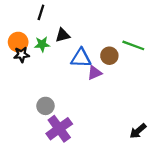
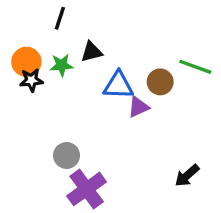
black arrow: (138, 131) -> (187, 176), moved

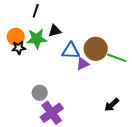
green star: (61, 65) -> (37, 39), size x1.5
green line: (195, 67) -> (117, 58), moved
brown circle: (160, 82) -> (96, 49), size x1.5

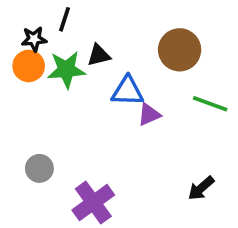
black star: (19, 48) -> (34, 39), moved
brown circle: (96, 49) -> (180, 50), moved
gray circle: (40, 93) -> (39, 168), moved

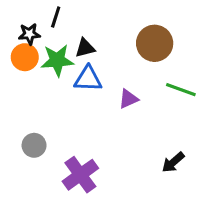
blue triangle: (127, 91) -> (88, 79), moved

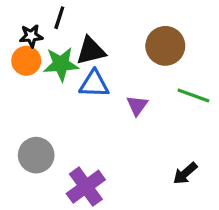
black triangle: (85, 48) -> (91, 51), size x1.4
purple triangle: (128, 99) -> (137, 105), turned -30
gray circle: (34, 145) -> (36, 155), size x1.4

